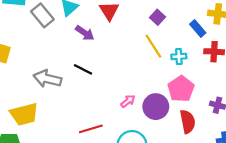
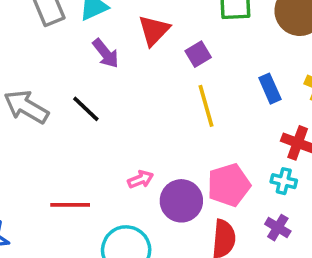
purple square: (158, 17) -> (198, 54), moved
blue rectangle: (198, 29) -> (270, 89), moved
cyan cross: (179, 56) -> (284, 181), moved

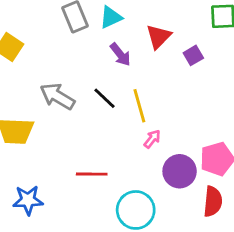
yellow line: (206, 106) -> (139, 106), moved
pink arrow: (141, 179) -> (152, 139), moved, turned -30

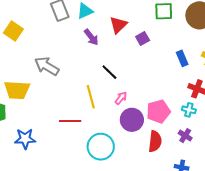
black line: (104, 98) -> (109, 72), moved
yellow line: (139, 106) -> (91, 97), moved
pink arrow: (152, 139) -> (121, 98), moved

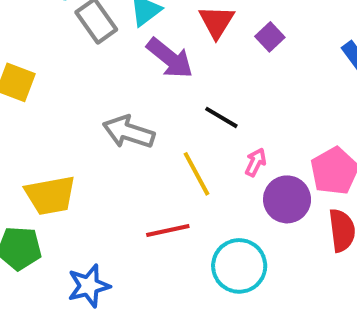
purple arrow: (91, 37) -> (170, 58), size x1.4
gray arrow: (47, 66) -> (129, 132), moved

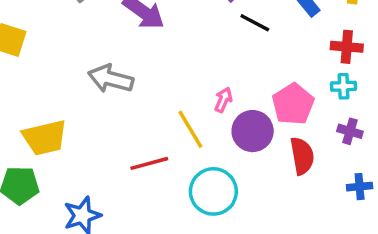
black line: (221, 117) -> (255, 23), moved
yellow line: (197, 174) -> (190, 129), moved

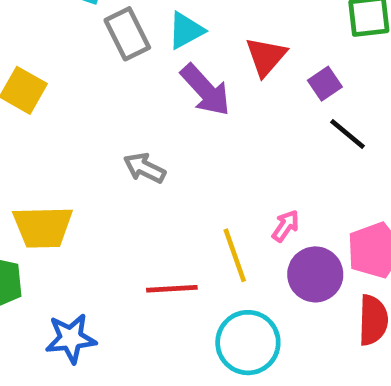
gray arrow: (111, 79) -> (145, 168), size x0.7

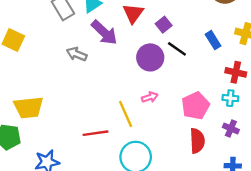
gray arrow: (145, 168) -> (77, 54), moved
pink arrow: (286, 226) -> (150, 97), turned 42
purple circle: (315, 274) -> (150, 57), moved

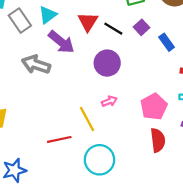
purple square: (164, 25) -> (142, 27), moved
black line: (177, 49) -> (113, 29), moved
gray arrow: (77, 54) -> (36, 64), size x1.4

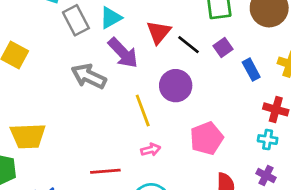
pink arrow: (109, 101) -> (151, 150), moved
pink pentagon: (154, 107) -> (207, 138), moved
yellow line: (87, 119) -> (143, 111), moved

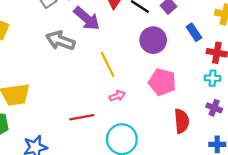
blue rectangle: (251, 70) -> (194, 32), moved
purple circle: (176, 86) -> (153, 40), moved
pink pentagon: (207, 138) -> (162, 82), turned -30

